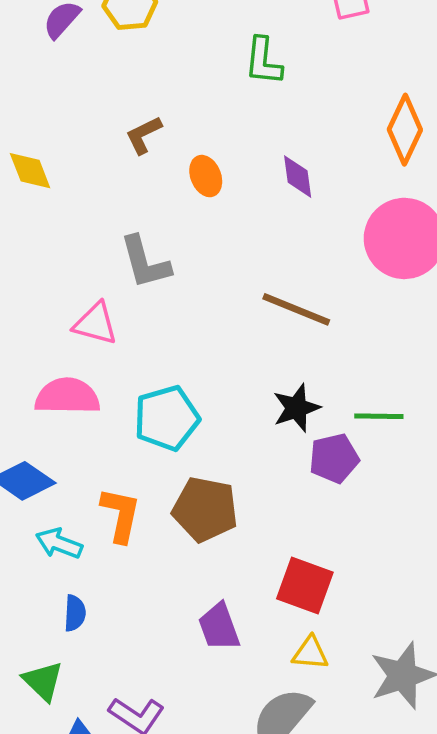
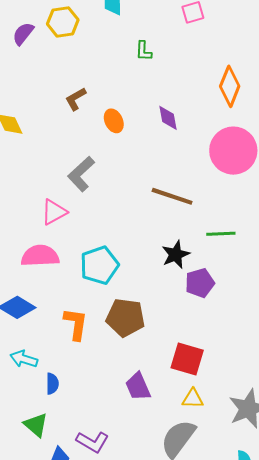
green L-shape: (263, 61) -> (144, 51), size x0.7
gray L-shape: (145, 262) -> (81, 174), turned 66
pink triangle: (95, 324) -> (54, 212), turned -40
green line: (379, 416) -> (221, 234), moved
cyan arrow: (59, 543) -> (24, 359), moved

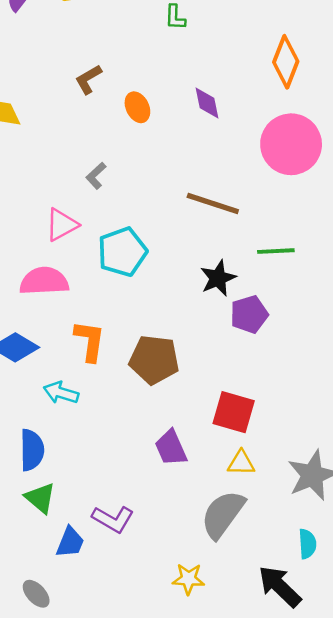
gray L-shape: (81, 174) -> (96, 176), size x0.6
cyan pentagon: (99, 265) -> (122, 252), moved
orange L-shape: (76, 324) -> (90, 341), moved
cyan arrow: (24, 359) -> (61, 393), moved
blue semicircle: (52, 384) -> (32, 450), moved, size x1.5

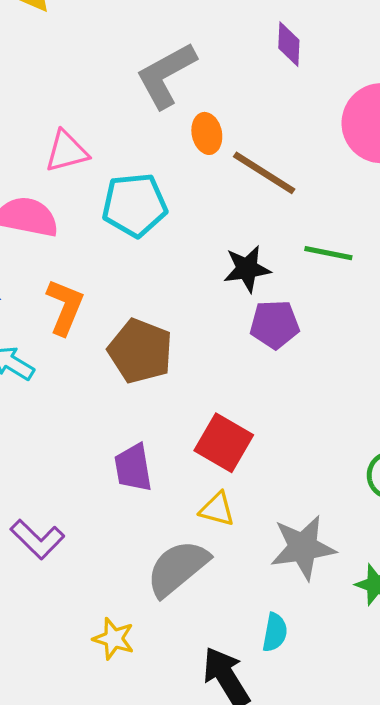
orange ellipse: (137, 107) -> (207, 133), moved
gray L-shape: (96, 176) -> (166, 75), moved, size x2.0

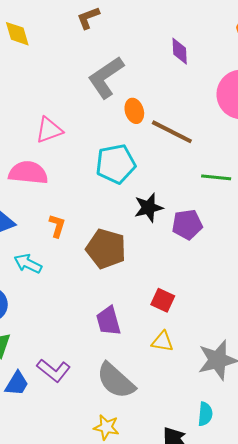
cyan pentagon: (135, 205) -> (116, 164), moved
black star: (247, 269) -> (149, 208), moved
orange L-shape: (65, 307) -> (57, 226), size x0.7
red square: (224, 443) -> (163, 300), size x0.7
gray semicircle: (178, 568) -> (116, 381), moved, turned -93

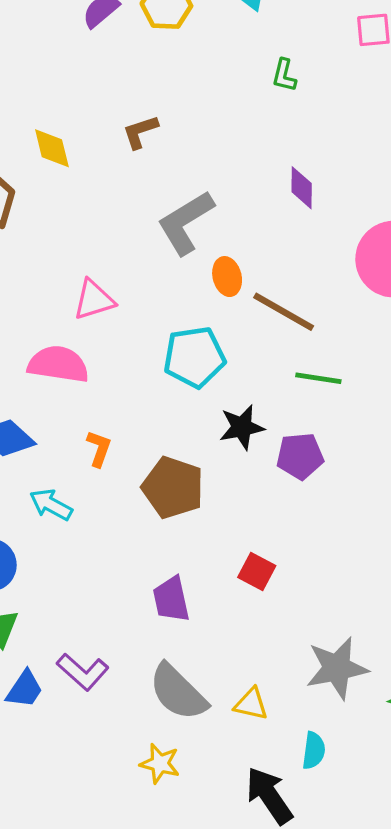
brown L-shape: (88, 18) -> (140, 132), moved
green line: (216, 177) -> (318, 378), moved
yellow triangle: (162, 342) -> (251, 704), moved

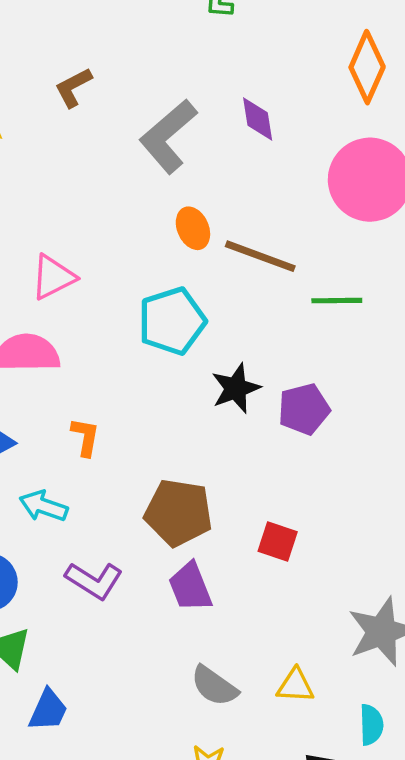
gray L-shape: (186, 223) -> (168, 136), moved
green line: (318, 378) -> (337, 301), moved
brown pentagon: (173, 487) -> (178, 513), moved
purple L-shape: (83, 672) -> (94, 580), moved
gray semicircle: (178, 692) -> (214, 686), size x0.7

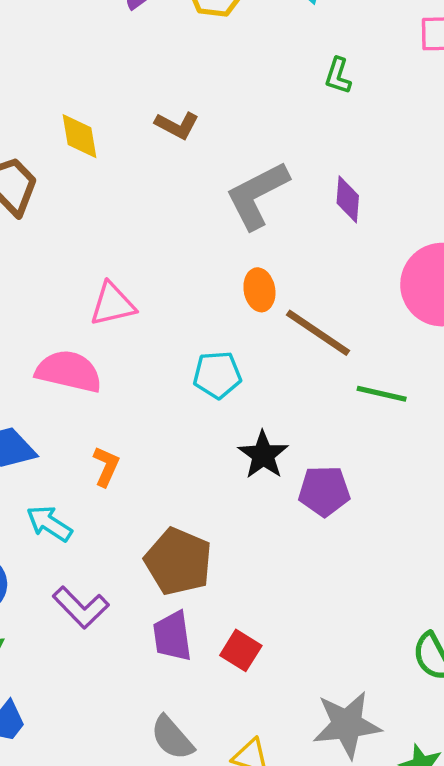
brown L-shape: (73, 87) -> (177, 125), turned -138
cyan pentagon: (172, 321) -> (217, 375), size x0.7
black star: (236, 388) -> (263, 455), turned -30
red square: (278, 542) -> (241, 650), moved

